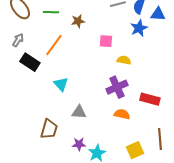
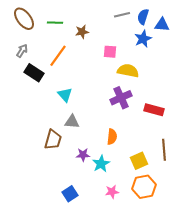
yellow semicircle: (124, 60) -> (128, 71), size x1.5
gray triangle: (79, 112) -> (72, 122), moved
orange semicircle: (122, 114) -> (112, 137), moved, turned 84

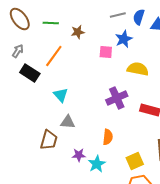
blue star: (143, 39) -> (124, 39), moved
yellow semicircle: (128, 71) -> (138, 69), moved

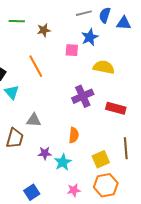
orange line: (54, 56) -> (36, 66), moved, turned -65
cyan triangle: (61, 95) -> (12, 92), moved

